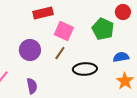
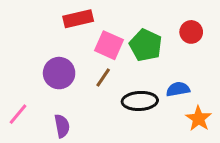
red circle: (123, 12) -> (191, 32), moved
green pentagon: (103, 29) -> (146, 45), moved
blue semicircle: (121, 57) -> (178, 89), moved

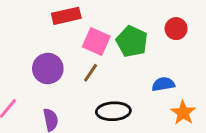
black ellipse: (140, 101) -> (113, 111), moved

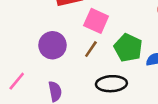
green pentagon: (132, 41) -> (128, 48), moved

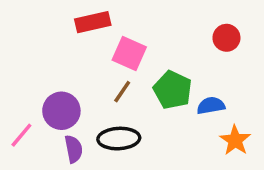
purple circle: (53, 45) -> (61, 111), moved
black ellipse: (111, 84) -> (119, 139), moved

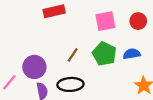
pink square: (129, 53) -> (105, 21), moved, turned -35
blue semicircle: (211, 106) -> (132, 54), moved

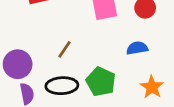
green pentagon: (104, 54) -> (101, 82), moved

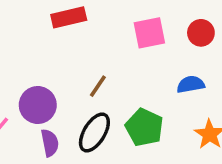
black ellipse: (62, 86) -> (94, 132), turned -56

